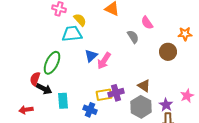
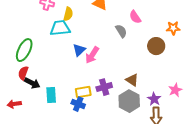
yellow semicircle: (80, 20) -> (68, 14), turned 56
green ellipse: (52, 63) -> (24, 50), moved
yellow rectangle: (104, 95) -> (83, 92), moved

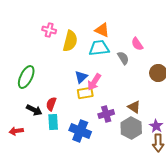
yellow semicircle: (68, 14) -> (70, 41), size x1.5
cyan trapezoid: (60, 28) -> (99, 48), moved
red semicircle: (23, 73) -> (51, 104), moved
yellow rectangle: (83, 92) -> (85, 93), moved
blue cross: (78, 104) -> (80, 131), size x1.5

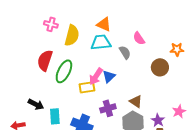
green ellipse: (26, 77) -> (64, 71), moved
blue triangle: (81, 77) -> (109, 76), moved
red semicircle: (51, 104) -> (45, 60), moved, size x1.5

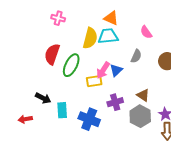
yellow semicircle: (72, 35) -> (90, 38), moved
gray semicircle: (125, 52) -> (136, 56), moved, turned 56

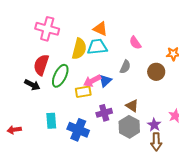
pink cross: (58, 18) -> (47, 29), size x1.6
pink arrow: (103, 70) -> (92, 81), turned 30
black arrow: (43, 98) -> (32, 85), moved

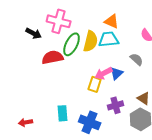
red semicircle: (41, 65) -> (53, 57), turned 60
gray semicircle: (125, 67) -> (137, 59), turned -72
green ellipse: (60, 76) -> (72, 44), moved
black arrow: (32, 85) -> (34, 33), moved
yellow rectangle: (83, 92) -> (95, 84), turned -63

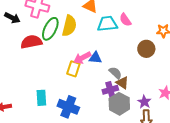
cyan trapezoid: (109, 39) -> (107, 24), moved
gray semicircle: (137, 59) -> (115, 73), moved
blue triangle: (117, 73) -> (95, 58), turned 48
purple cross: (116, 105) -> (110, 90), moved

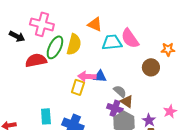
pink semicircle: (125, 20) -> (130, 38), size x1.5
pink arrow: (82, 58) -> (87, 76), turned 30
purple cross: (110, 90) -> (115, 108), turned 35

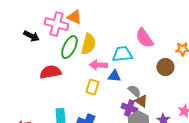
orange triangle: (95, 24) -> (74, 17), moved
cyan trapezoid: (112, 42) -> (122, 54), moved
red semicircle: (36, 60) -> (50, 72), moved
pink arrow: (87, 76) -> (98, 65), moved

